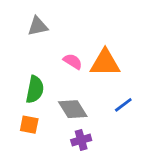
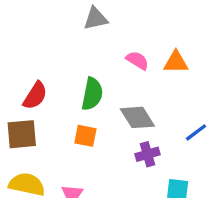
orange triangle: (105, 63) -> (176, 62), size x0.7
blue line: (123, 105) -> (196, 132), moved

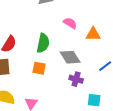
orange triangle: (176, 62) -> (93, 34), moved
purple cross: (147, 154) -> (76, 79), turned 32

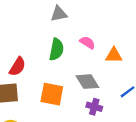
green semicircle: (43, 43) -> (56, 49), moved
orange square: (39, 68) -> (52, 94), size x1.5

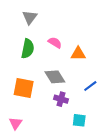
gray triangle: (59, 14) -> (30, 17), turned -42

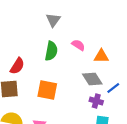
gray diamond: (55, 77) -> (92, 79), moved
purple cross: (61, 99) -> (96, 101), moved

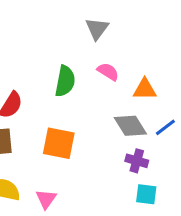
gray triangle: (53, 20) -> (97, 29), moved
blue line: (113, 88) -> (165, 127), moved

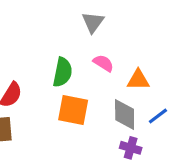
gray diamond: (130, 126) -> (125, 115), turned 32
orange square: (59, 143) -> (73, 110), moved

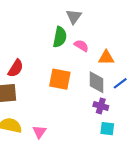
green semicircle: (63, 72) -> (60, 37), moved

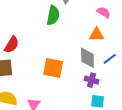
pink semicircle: (81, 46) -> (104, 12), moved
orange square: (60, 79) -> (53, 68), moved

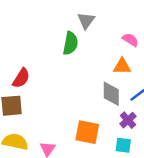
orange square: (53, 68) -> (87, 132), moved
purple cross: (92, 80) -> (128, 120), moved, turned 32

